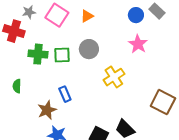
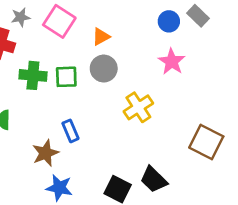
orange triangle: (87, 16) -> (101, 37), moved

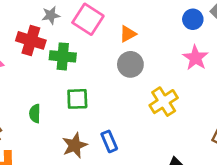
green cross: (33, 75) -> (63, 56), moved
green square: (66, 77) -> (77, 99), moved
blue rectangle: (70, 131) -> (109, 141), moved

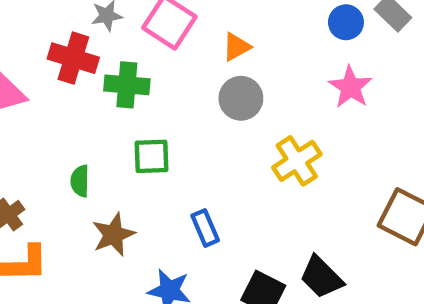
brown star: (75, 145) -> (114, 235), moved

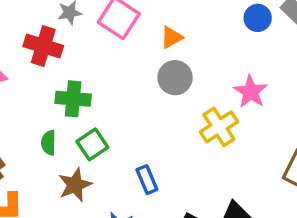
green cross: (127, 85) -> (73, 99), moved
pink star: (350, 87) -> (251, 92), moved
green square: (151, 156) -> (92, 144), moved, turned -32

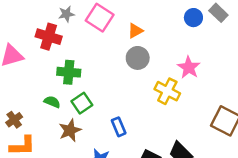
yellow cross: (219, 127) -> (167, 91), turned -30
green semicircle: (49, 143) -> (52, 102), turned 112

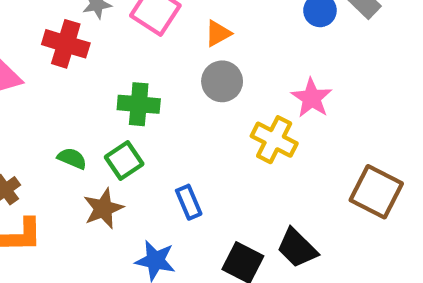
green cross: (69, 72) -> (139, 104), moved

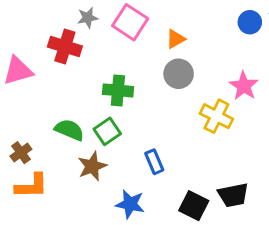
green semicircle: (72, 158) -> (69, 130), size x1.4
black trapezoid: (297, 248) -> (233, 195), turned -56

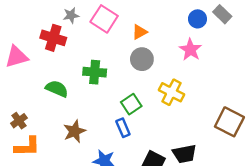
pink star: (244, 86) -> (190, 50), moved
green semicircle: (69, 130) -> (57, 89), moved
green square: (107, 131) -> (131, 104), moved

